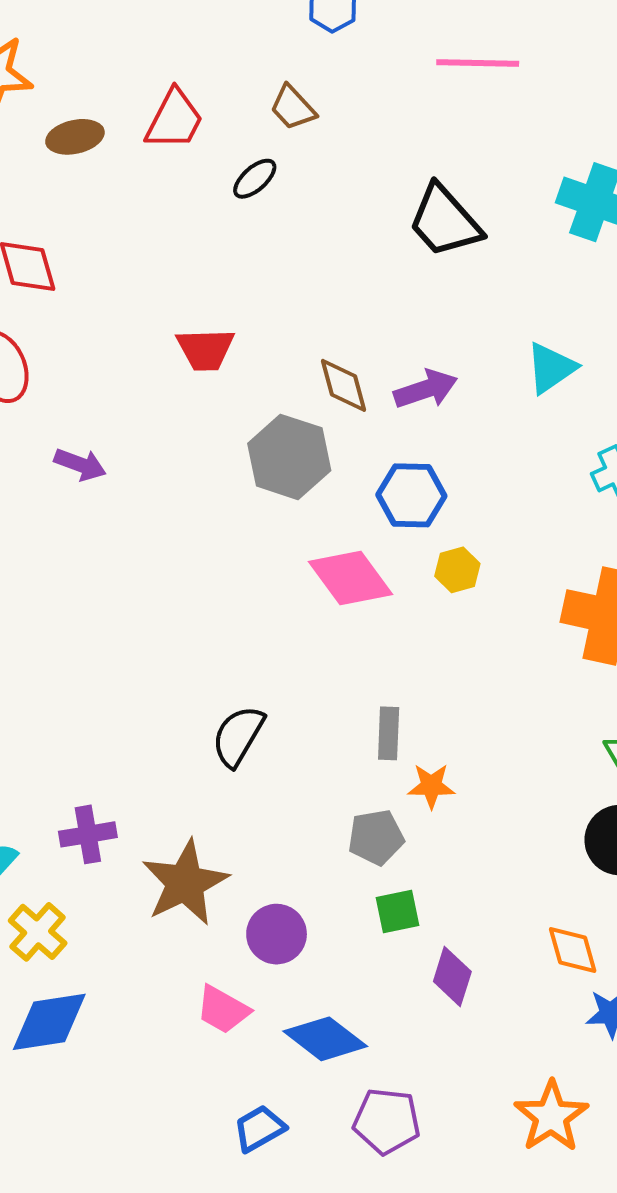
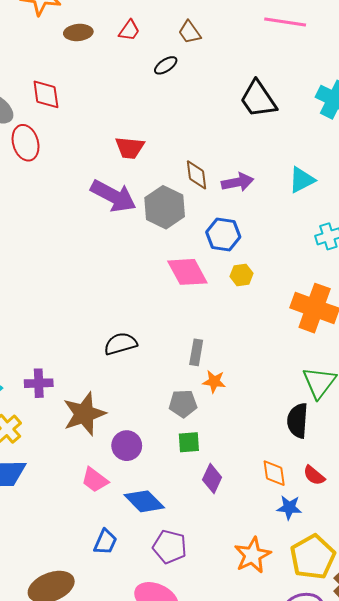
red trapezoid: (174, 120) -> (129, 30), size x0.7
purple arrow: (80, 464) -> (113, 196), moved, size x1.8
black semicircle: (238, 736) -> (121, 344), turned 36
blue trapezoid: (259, 1128) -> (105, 542), turned 136

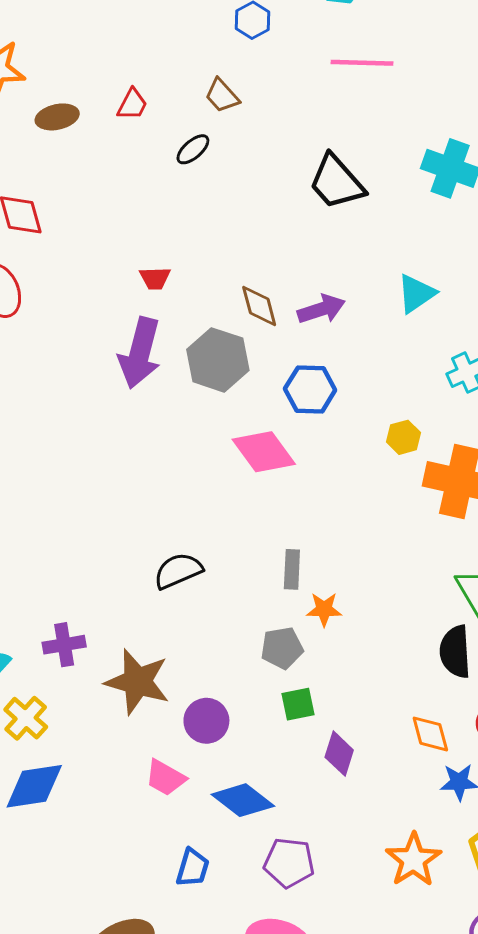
red trapezoid: (130, 148) -> (155, 278), size x0.7
purple arrow: (113, 196) -> (140, 353), turned 84
yellow hexagon: (241, 275) -> (403, 437), moved
brown star: (84, 414) -> (137, 682), turned -30

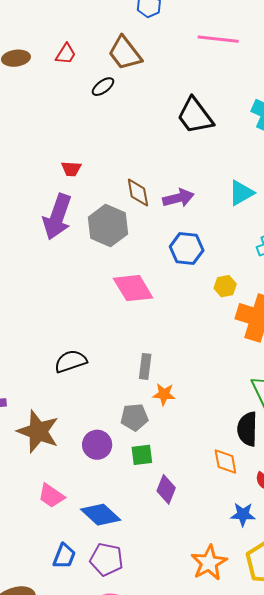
brown trapezoid: (222, 96) -> (125, 53), size x1.5
blue hexagon: (310, 389) -> (187, 249), moved
purple circle: (206, 721) -> (97, 445), moved
orange diamond: (430, 734) -> (225, 461), moved
purple pentagon: (289, 863) -> (107, 559), moved

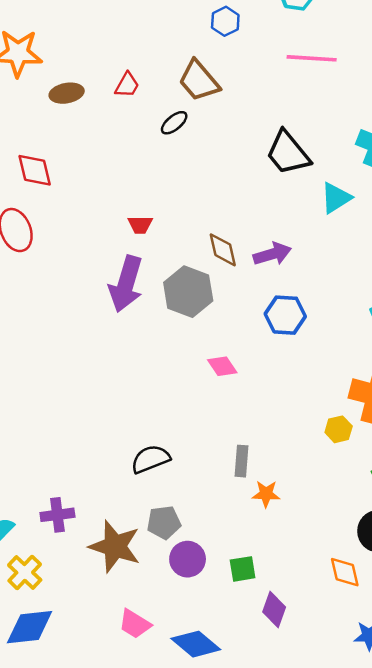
cyan triangle: (241, 193) -> (336, 198), moved
yellow hexagon: (225, 286) -> (339, 429), moved
pink diamond: (133, 288) -> (222, 366), size x0.6
gray pentagon: (134, 417) -> (164, 523), moved

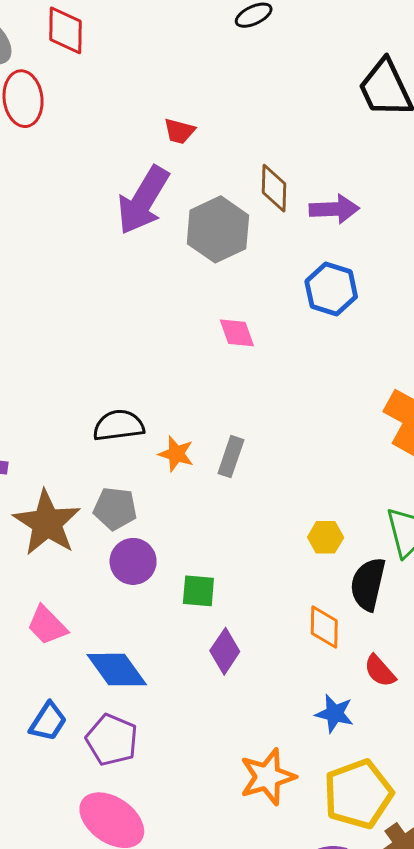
yellow hexagon: (339, 429) -> (326, 537), moved
orange star: (266, 494) -> (176, 454), moved

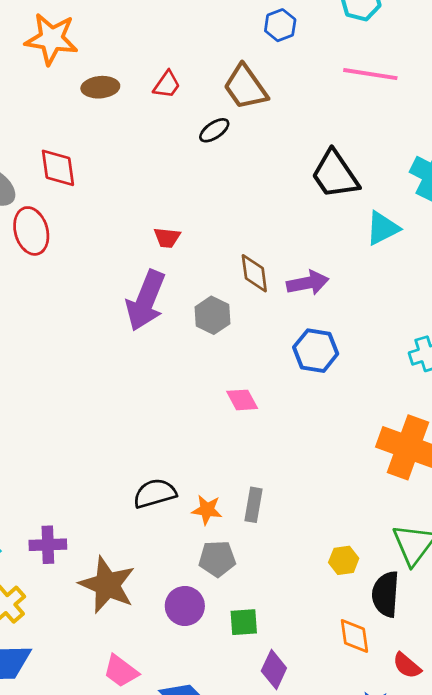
gray hexagon: (218, 229) -> (213, 315), size x0.7
gray pentagon: (115, 509) -> (217, 559), moved

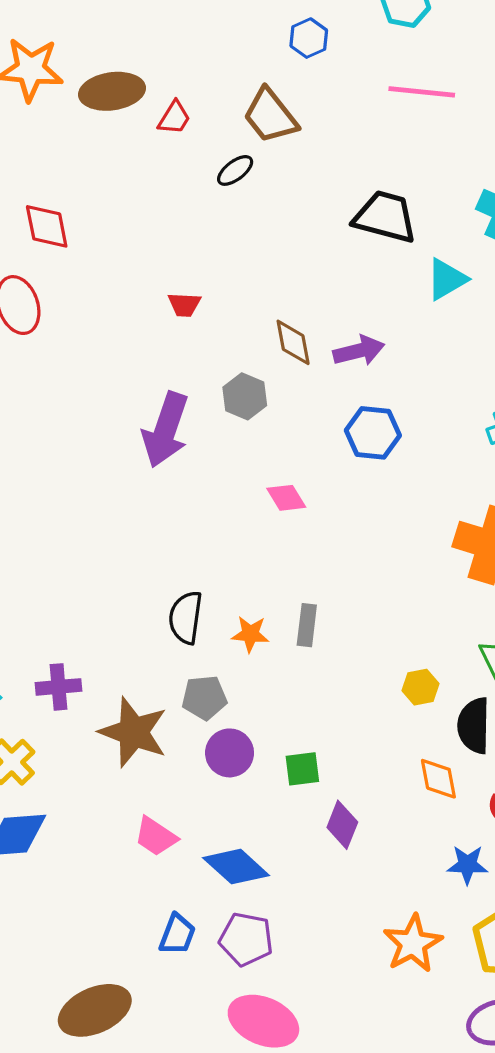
brown ellipse: (100, 87) -> (112, 91), moved, size x1.4
black trapezoid: (335, 175) -> (385, 217), turned 142
purple arrow: (146, 301) -> (166, 430), moved
black semicircle: (155, 493) -> (186, 617), turned -63
gray pentagon: (217, 559) -> (204, 698), moved

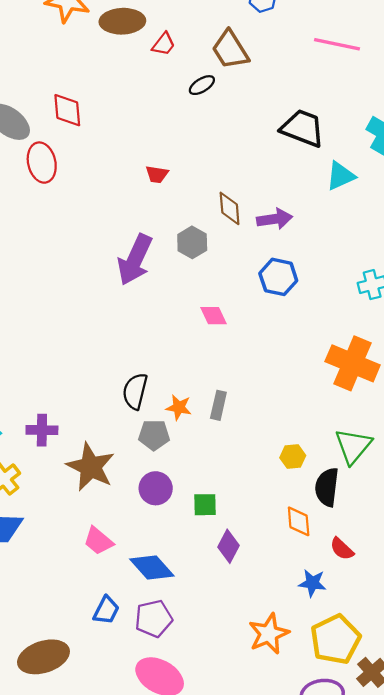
gray pentagon: (204, 698) -> (154, 435), moved
purple pentagon: (246, 939) -> (154, 619), turned -30

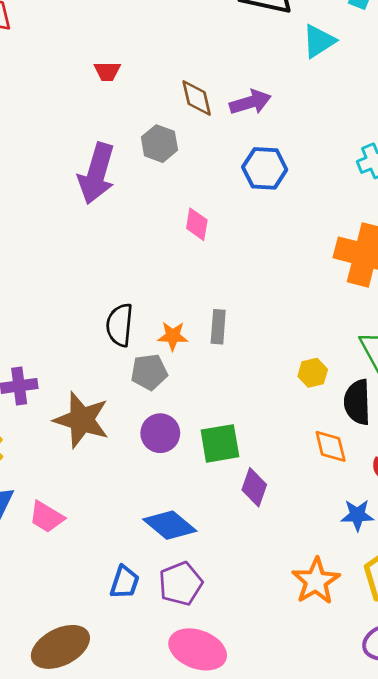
pink diamond: (214, 316) -> (197, 224), turned 44
green square: (205, 505) -> (220, 443), size x1.4
pink trapezoid: (98, 541) -> (47, 517), moved

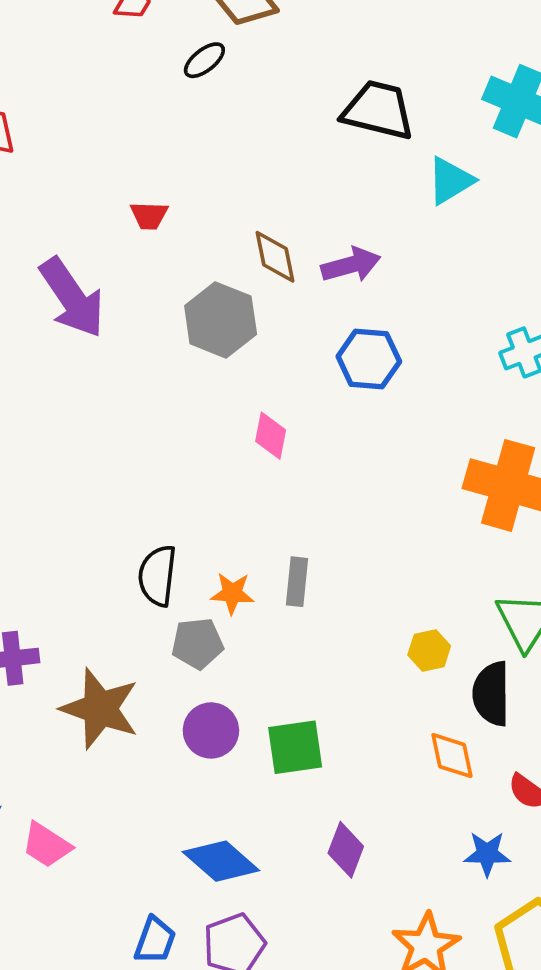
gray hexagon: (159, 144) -> (221, 320), size x1.4
purple arrow: (97, 174) -> (72, 298), moved, turned -52
purple diamond: (254, 487) -> (346, 850), moved

